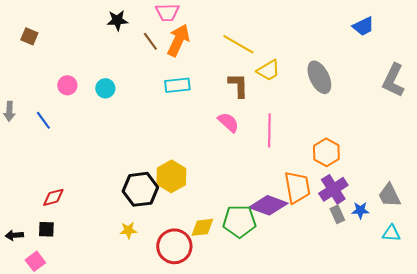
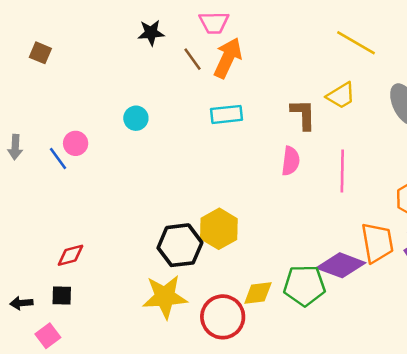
yellow line: (238, 44) -> (356, 43), moved
pink circle: (67, 85) -> (76, 143), moved
pink semicircle: (228, 122) -> (291, 161), turned 55
yellow star: (128, 230) -> (165, 297), size x2.0

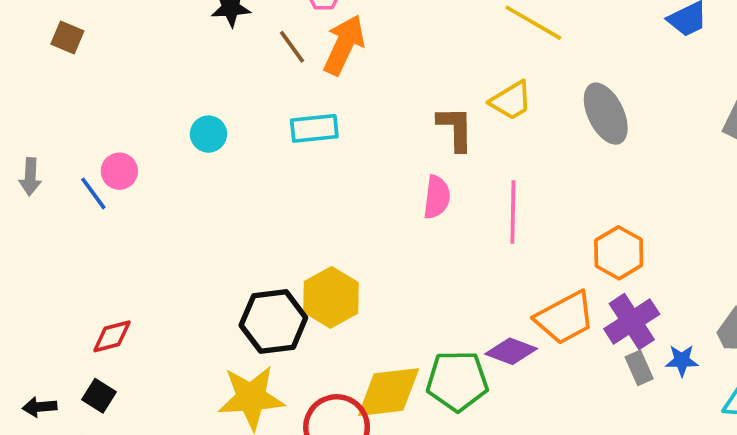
cyan rectangle: (226, 114) -> (314, 128), moved
orange trapezoid: (377, 243) -> (565, 318), turned 72
purple diamond: (341, 265) -> (511, 351), size x0.7
yellow diamond: (258, 293) -> (389, 392), size x1.5
black square: (62, 296) -> (99, 396), turned 30

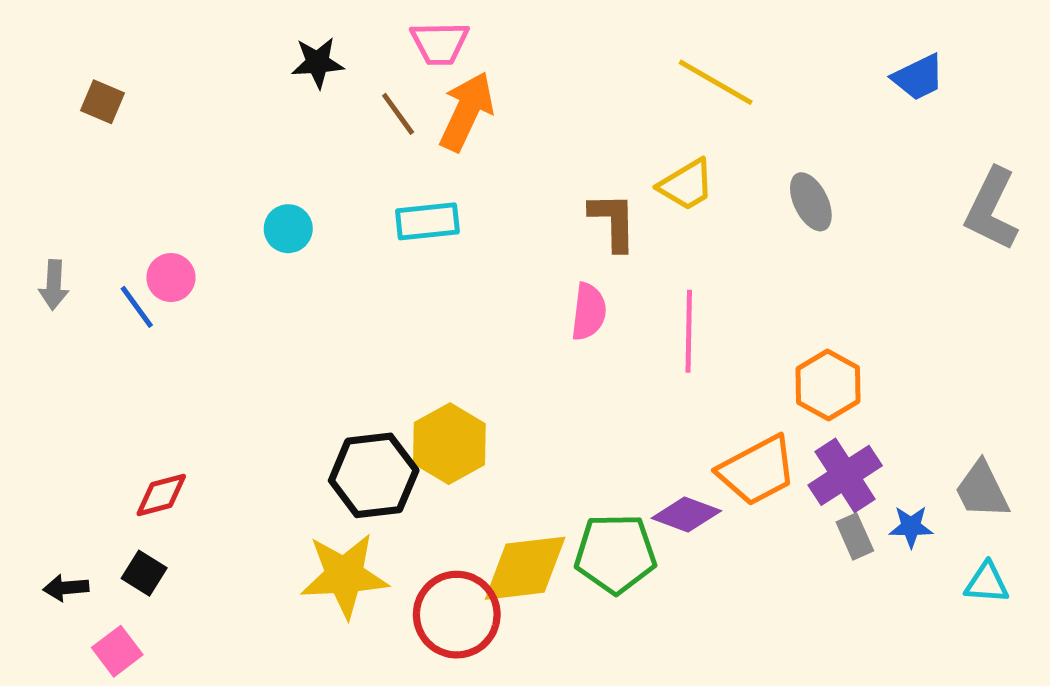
gray ellipse: (606, 114) -> (811, 202), size x0.7

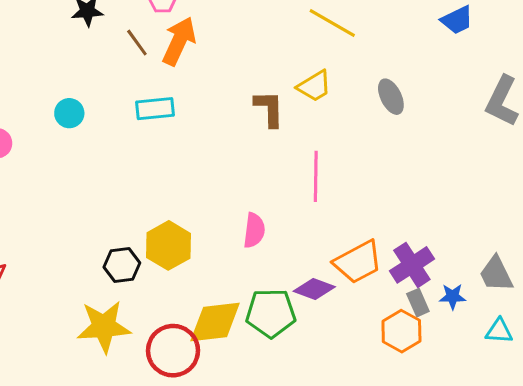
pink semicircle: (589, 312) -> (254, 230), moved
orange hexagon: (828, 385) -> (401, 331), moved
black hexagon: (374, 475) -> (122, 265), size x0.7

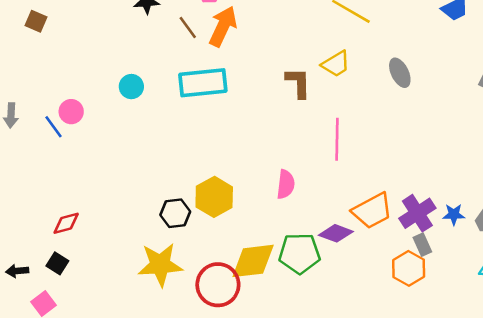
cyan rectangle: (155, 109) -> (203, 83), size x1.5
blue star: (453, 297) -> (454, 214), moved

